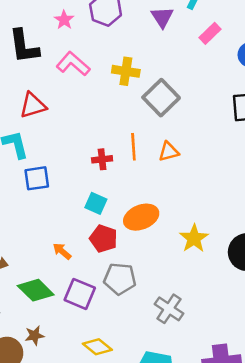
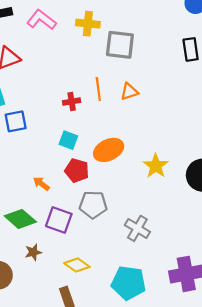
gray square: (161, 98) -> (120, 45), turned -36
brown star: (35, 335) -> (33, 252), moved

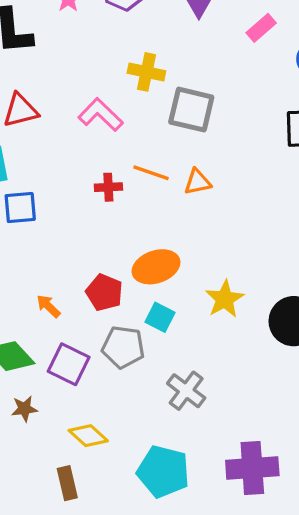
pink L-shape: (41, 20) -> (101, 115), moved
orange line: (98, 89) -> (151, 173), turned -70
cyan square: (68, 140) -> (160, 317), moved

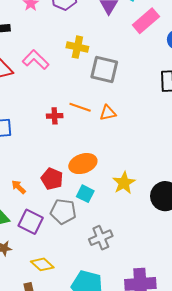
pink rectangle: (261, 28) -> (146, 21), size x1.5
pink L-shape: (101, 115) -> (36, 60), moved
gray cross: (186, 391) -> (101, 238), turned 30

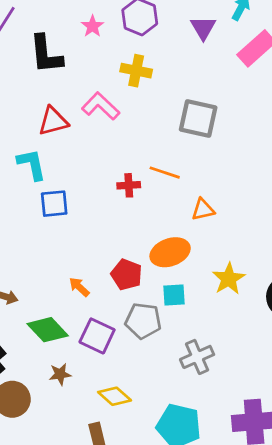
yellow cross: (77, 47) -> (136, 71), moved
orange triangle: (108, 113) -> (203, 210), moved
cyan square: (85, 194) -> (174, 295), turned -30

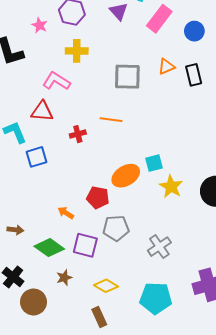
red triangle: (53, 121) -> (42, 111), moved, turned 30
red cross: (129, 185) -> (78, 134), moved
orange triangle: (203, 210) -> (166, 67), moved
cyan square: (174, 295) -> (154, 163), moved

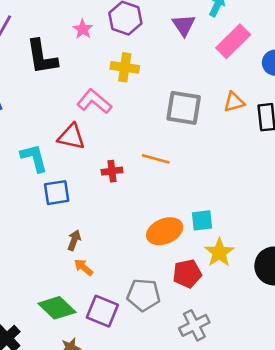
red pentagon: (98, 198) -> (187, 274), moved, turned -30
brown arrow: (15, 230) -> (74, 240), moved, turned -84

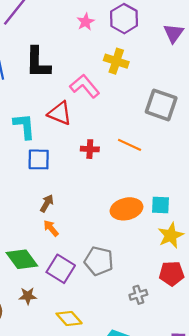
black L-shape: (42, 57) -> (38, 63), moved
red pentagon: (187, 274) -> (172, 274), moved
gray cross: (194, 325) -> (138, 295), size x0.7

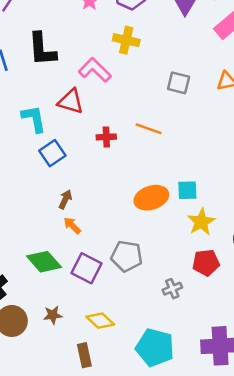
gray square: (161, 105) -> (179, 83), size x0.7
blue square: (39, 159) -> (52, 153), turned -30
brown star: (28, 296) -> (53, 315), moved

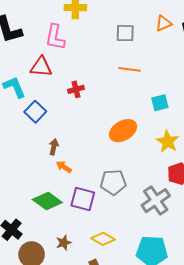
pink L-shape: (95, 70) -> (55, 37), turned -112
orange line: (149, 129) -> (129, 69), moved
cyan square: (187, 190) -> (160, 103), moved
gray cross: (172, 289) -> (156, 201), size x1.8

